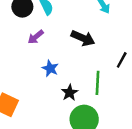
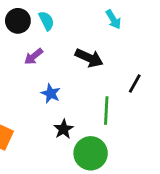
black star: (70, 93) -> (64, 129), moved

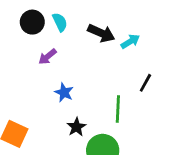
cyan arrow: (113, 19) -> (130, 41), moved, turned -90
black arrow: (89, 58) -> (101, 33), moved

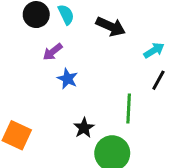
cyan arrow: (130, 41) -> (154, 50), moved
blue star: (64, 92) -> (67, 79), moved

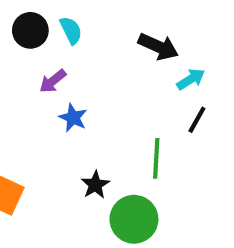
black arrow: (111, 26) -> (158, 47), moved

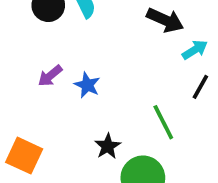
purple arrow: (53, 81) -> (50, 76), moved
green line: (156, 158) -> (163, 122), turned -30

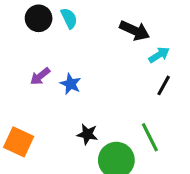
green line: (163, 122) -> (150, 137), moved
black star: (108, 146) -> (87, 134), turned -30

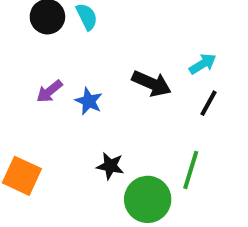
black arrow: (135, 31) -> (152, 83), moved
green line: (150, 137) -> (191, 170), turned 44

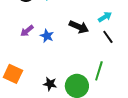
black line: (209, 103) -> (108, 37), turned -64
black star: (110, 166) -> (50, 84), moved

